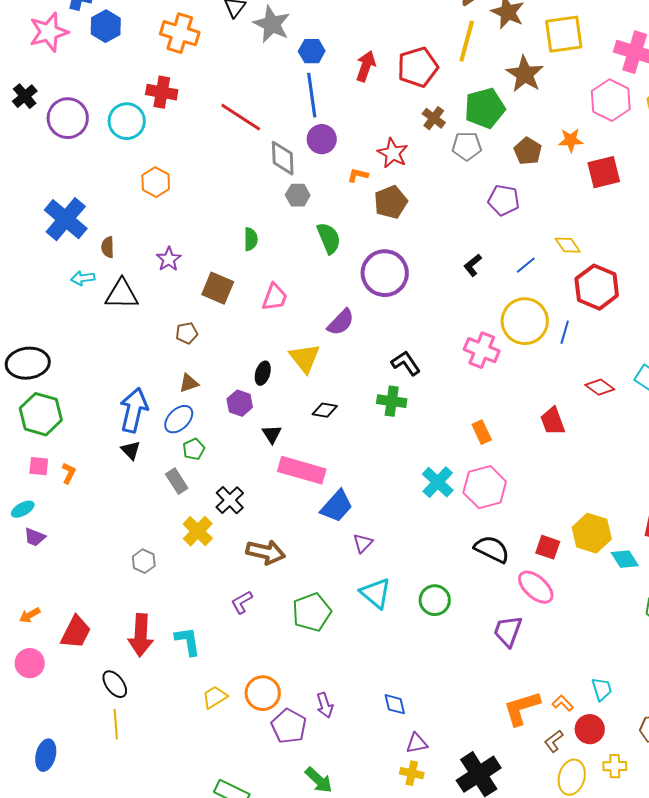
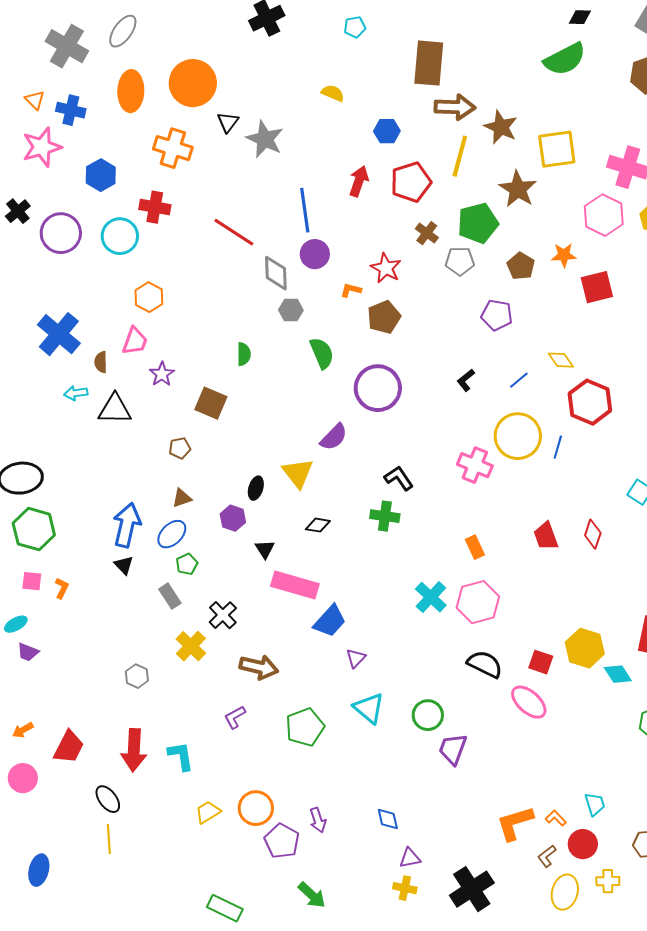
blue hexagon: (106, 26) -> (101, 175), moved
blue hexagon: (312, 51) -> (387, 131), moved
pink trapezoid: (275, 297) -> (135, 341), moved
red diamond: (600, 387) -> (593, 534), moved, turned 72
purple trapezoid: (508, 631) -> (453, 749), moved

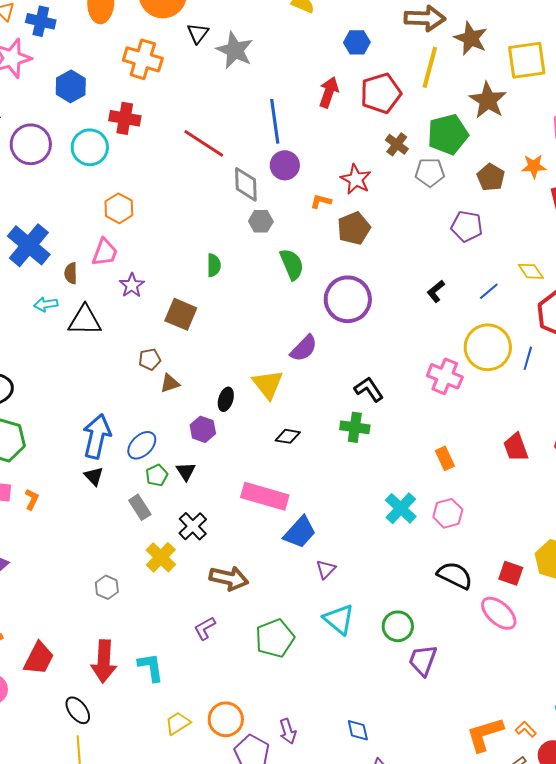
brown triangle: (182, 498) -> (170, 383), moved
black triangle: (265, 549) -> (186, 471), moved
pink hexagon: (478, 602) -> (448, 513), size x0.7

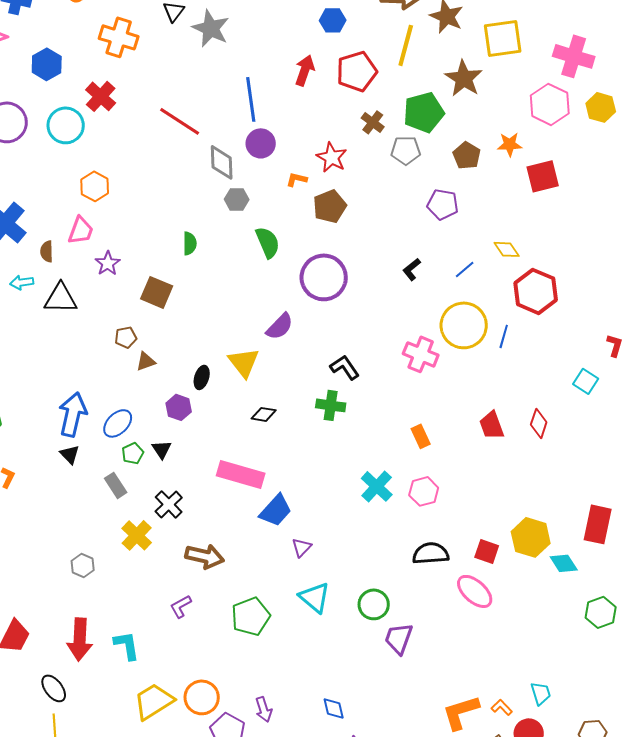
red cross: (125, 118) -> (101, 96), turned 32
black semicircle: (455, 575) -> (431, 553), turned -30
yellow trapezoid: (178, 723) -> (154, 701), size x1.6

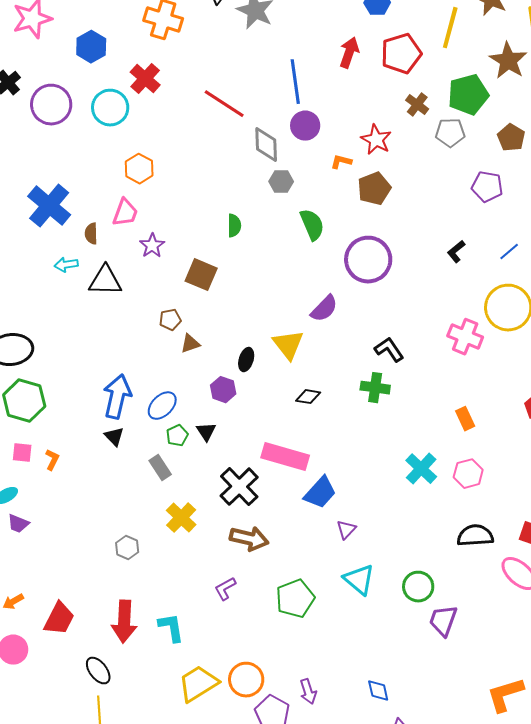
black cross: (169, 504) -> (239, 487), moved, size x1.4

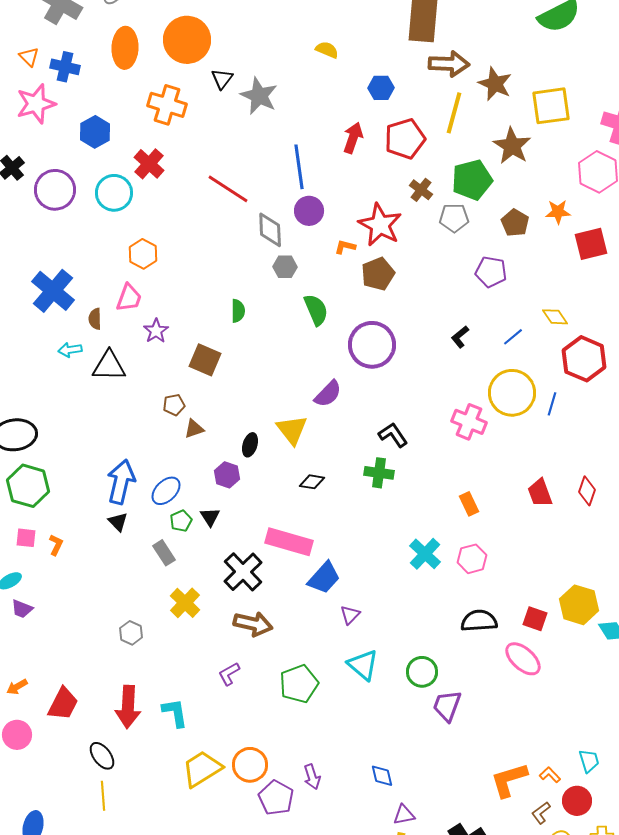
red star: (376, 140) -> (380, 225), size x1.4

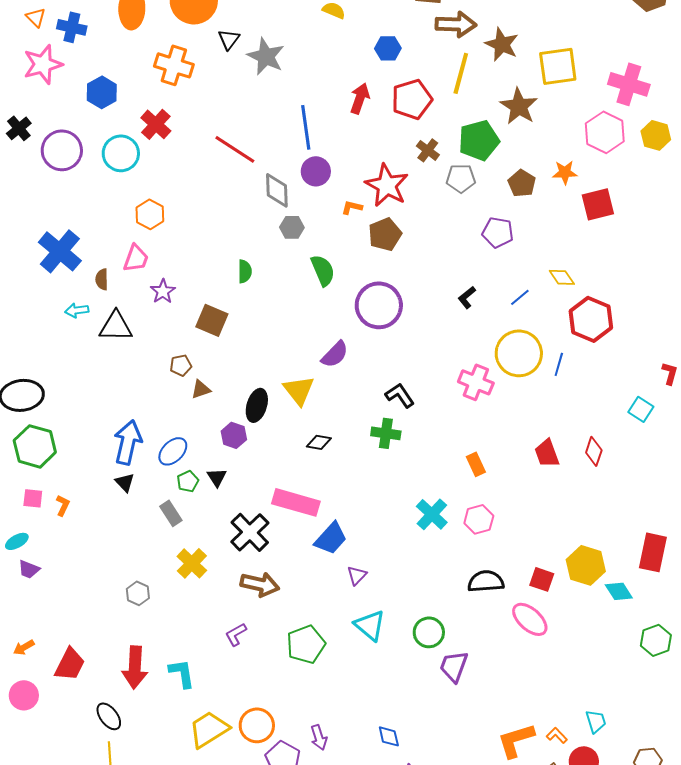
black ellipse: (250, 445) -> (257, 405), size x1.4

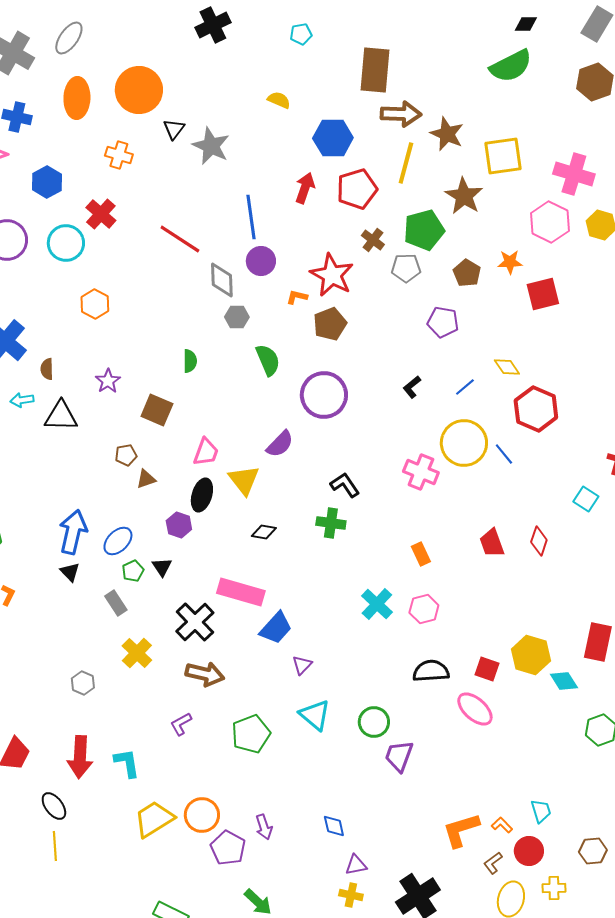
blue hexagon: (388, 48) -> (333, 138), size x1.5
orange cross: (174, 65) -> (119, 155), size x0.7
pink trapezoid: (136, 258) -> (206, 452), moved
blue line: (559, 364) -> (504, 454), turned -55

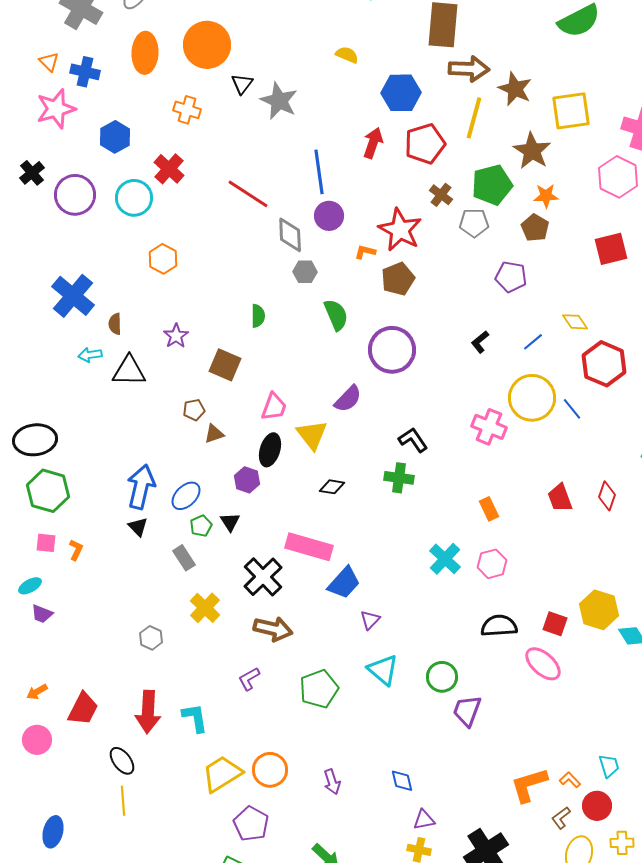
orange star: (510, 262) -> (546, 196), moved
purple pentagon: (228, 848) -> (251, 824), moved

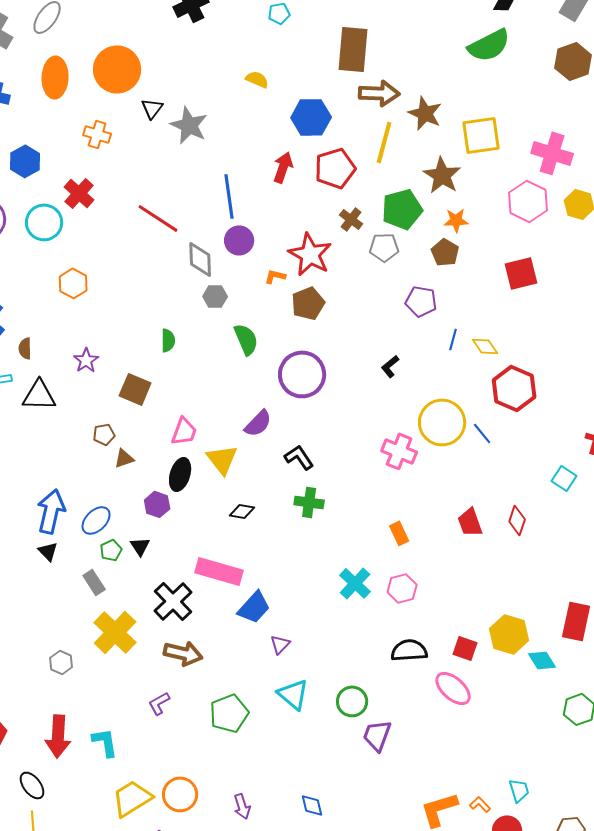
blue line: (533, 342) -> (453, 339), moved, turned -35
black L-shape: (413, 440) -> (299, 457), moved
yellow cross: (205, 608) -> (115, 632), size x1.4

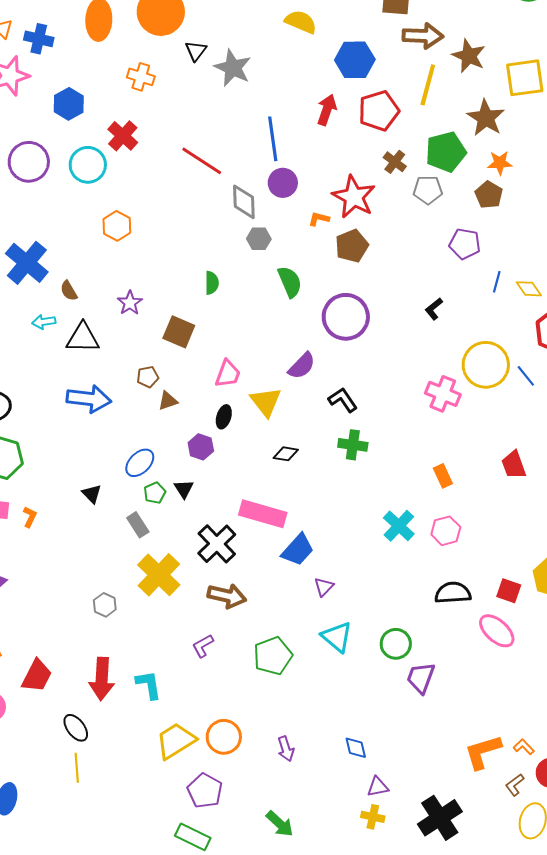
yellow semicircle: (257, 79) -> (301, 22), size x1.4
brown semicircle: (25, 348) -> (69, 291), turned -30
black ellipse: (180, 474) -> (224, 417), size x0.7
blue arrow: (51, 511) -> (89, 399), moved, turned 84

